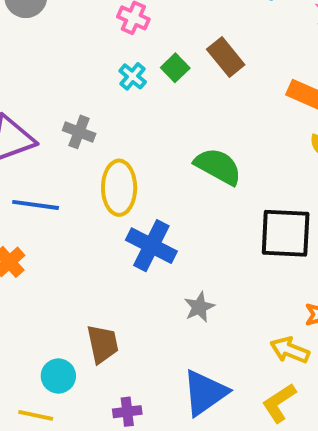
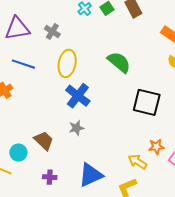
gray star: (199, 307) -> (76, 128), moved
brown trapezoid: (103, 344) -> (44, 141), turned -45

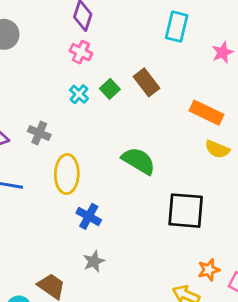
blue cross: (78, 96) -> (89, 216), size x0.7

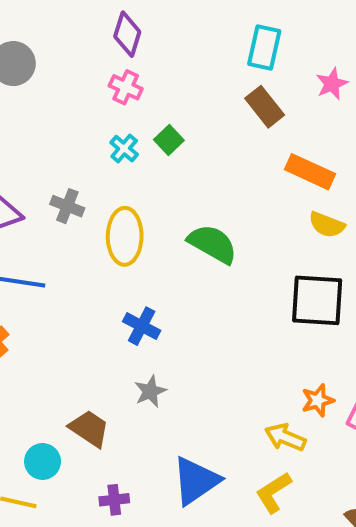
brown rectangle: (146, 82) -> (265, 107), moved
yellow ellipse: (67, 174) -> (125, 236), moved
black square: (186, 211) -> (317, 300), moved

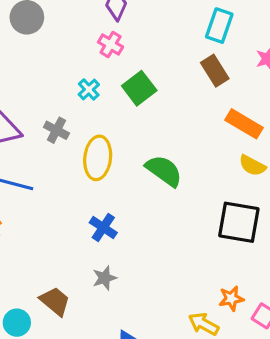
green square: (169, 140) -> (139, 88), size x1.5
cyan cross: (124, 149) -> (89, 89), moved

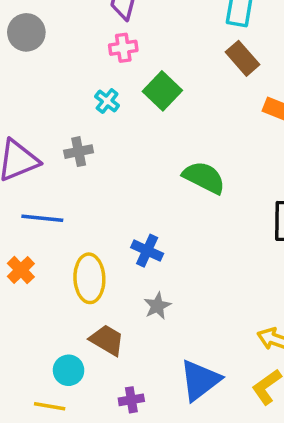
pink cross: (111, 45) -> (123, 48), turned -30
gray cross: (56, 130) -> (79, 152), turned -30
yellow ellipse: (98, 158) -> (89, 278), moved

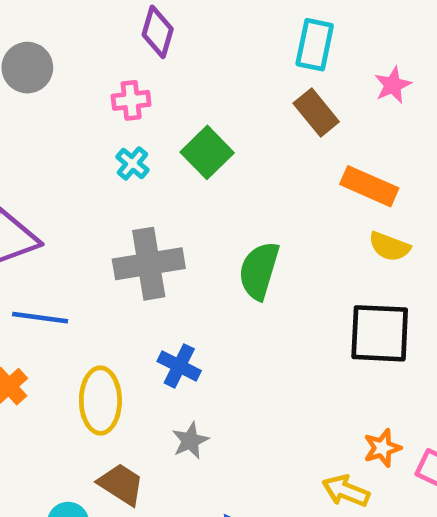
pink cross: (123, 48) -> (131, 100), moved
gray cross: (79, 152) -> (149, 264), moved, size x1.8
green semicircle: (204, 177) -> (259, 271), turned -102

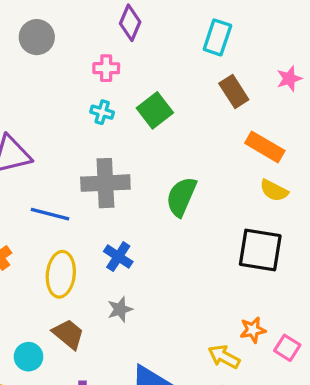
cyan rectangle: (315, 45) -> (217, 37), moved
cyan cross: (132, 163) -> (102, 112), turned -30
blue line: (40, 318) -> (50, 214), moved

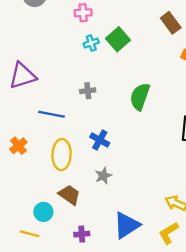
cyan cross: (102, 112) -> (91, 43), moved, turned -32
gray cross: (105, 183) -> (88, 91), size x0.5

